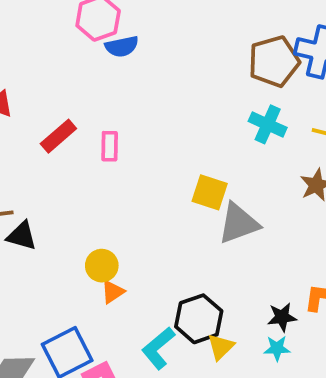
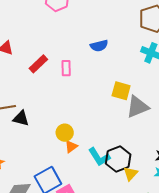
blue semicircle: (122, 46) -> (99, 46), moved
cyan L-shape: (158, 348) -> (99, 157), moved, turned -80

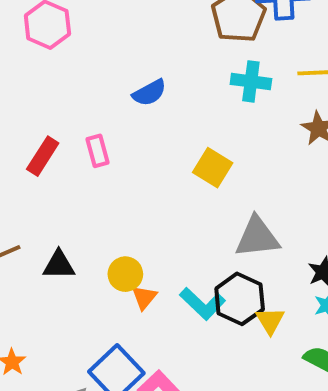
yellow square: (121, 91) -> (213, 168), turned 30
gray triangle: (137, 107) -> (257, 237), moved, turned 30
black triangle: (21, 118) -> (59, 265), moved

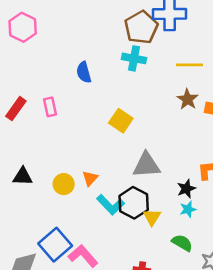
cyan cross: (251, 81) -> (134, 58), moved
blue semicircle: (149, 93) -> (84, 72), turned 100
orange triangle: (144, 297) -> (90, 178), moved

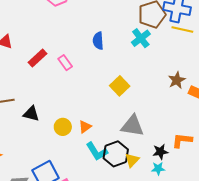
cyan cross: (134, 58) -> (141, 38), turned 30
yellow line: (190, 65) -> (182, 29), moved
pink rectangle: (50, 107) -> (65, 63), turned -35
yellow triangle: (152, 217) -> (132, 160), moved

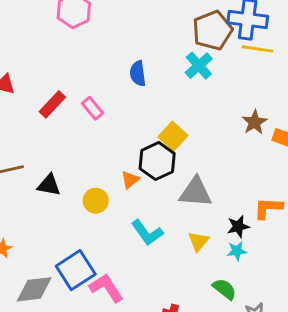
orange triangle: (85, 127) -> (130, 180), moved
black hexagon: (116, 154) -> (157, 161), moved

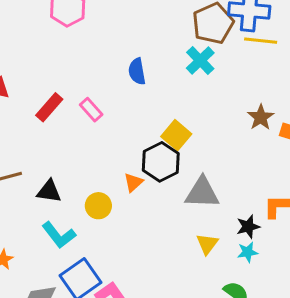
cyan L-shape: (147, 233) -> (59, 235), moved

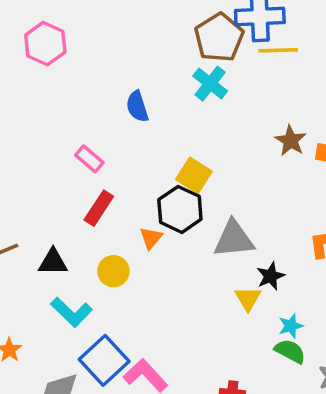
red rectangle: (49, 107) -> (99, 208), moved
black star: (248, 227) -> (271, 276), moved
cyan star: (248, 252) -> (291, 326), moved

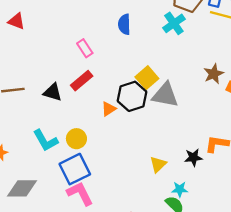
gray triangle: (234, 239) -> (165, 95), moved
black triangle: (53, 262) -> (53, 92), moved
yellow circle: (113, 271) -> (76, 139), moved
black star: (271, 276) -> (193, 158), moved
blue square: (104, 360) -> (75, 169), moved

